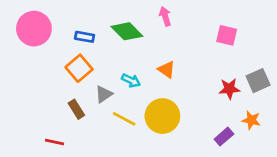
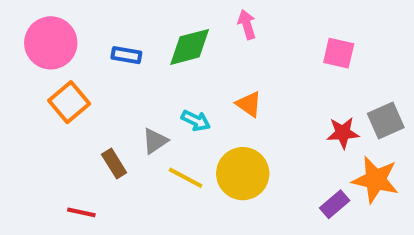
green diamond: (127, 31) -> (190, 47), turned -60
orange square: (79, 68) -> (69, 102), moved
orange star: (251, 120) -> (375, 180), size x1.6

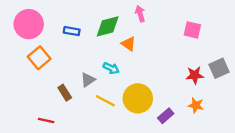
orange triangle: (249, 104) -> (129, 44), moved
orange star: (375, 180) -> (196, 105), moved, size x0.6
purple rectangle: (335, 204) -> (166, 116), moved

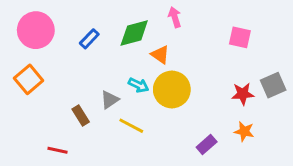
blue rectangle: (72, 31) -> (89, 39), turned -56
orange square: (39, 58) -> (29, 79), moved
yellow circle: (138, 98) -> (172, 89), moved

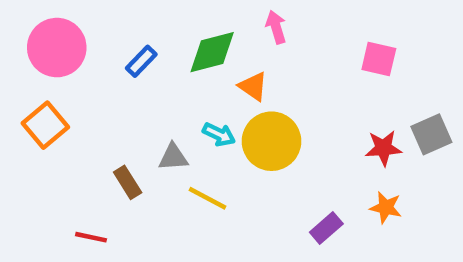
gray triangle: (110, 100) -> (173, 157), turned 30

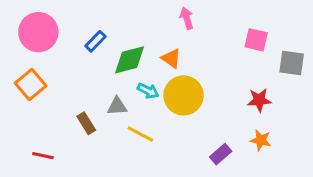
green diamond: (212, 52) -> (129, 60), moved
gray square: (431, 134) -> (292, 63), moved, turned 32
red line: (91, 237) -> (43, 156), moved

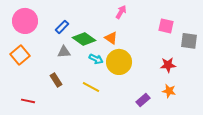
pink arrow: (187, 18) -> (121, 12), turned 48
green diamond: (129, 60) -> (84, 39), turned 50
gray triangle: (117, 106) -> (64, 52), moved

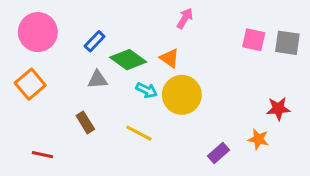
gray square: (189, 41) -> (287, 43), moved
red star: (168, 65) -> (278, 109), moved

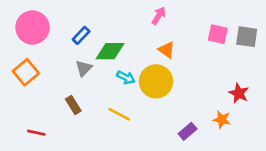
orange triangle: (170, 58) -> (167, 50), moved
green diamond: (128, 60) -> (110, 51), turned -36
gray triangle: (98, 80) -> (84, 68), turned -42
red star: (278, 109) -> (239, 93), turned 30

